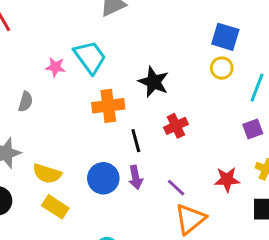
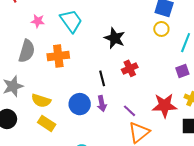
pink star: (55, 67) -> (38, 21), moved
gray semicircle: (26, 102) -> (27, 51), size x1.6
orange cross: (108, 106) -> (58, 56), moved
red star: (227, 179) -> (165, 105), size x1.4

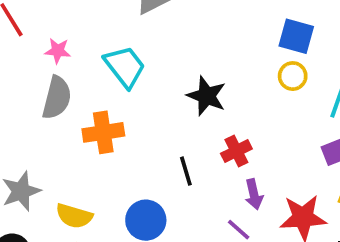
pink star: (38, 21) -> (58, 51), moved
gray semicircle: (27, 51) -> (57, 98), moved
purple arrow: (102, 104) -> (254, 194), moved

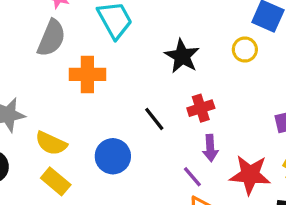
yellow circle: (293, 76) -> (245, 50), moved
black line: (186, 171) -> (154, 119), turned -30

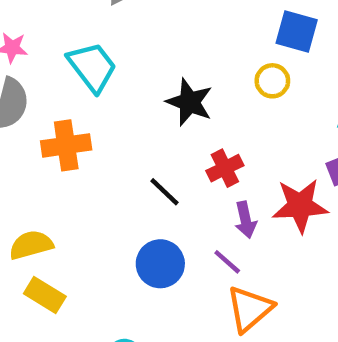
yellow semicircle: (51, 143) -> (31, 245), turned 148
blue circle: (113, 156) -> (160, 264), moved
red star: (250, 175) -> (300, 206), moved

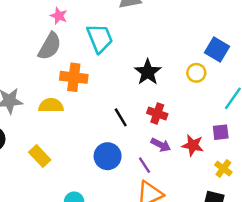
red cross: (225, 168) -> (157, 113), turned 30
red star: (300, 206) -> (193, 145), size x0.7
purple arrow: (245, 220) -> (161, 145), turned -66
yellow semicircle: (31, 245) -> (51, 105), moved

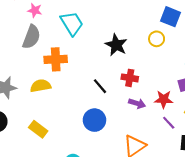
purple line: (144, 165) -> (169, 123), moved

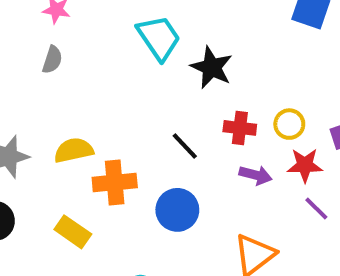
cyan trapezoid: (72, 23) -> (159, 38), moved
gray semicircle: (31, 37) -> (52, 60), size x0.6
yellow circle: (157, 39) -> (289, 124), moved
orange cross: (56, 59) -> (115, 182), moved

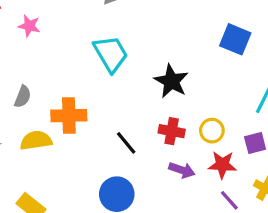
gray semicircle: (52, 60) -> (23, 97), moved
black star: (212, 67) -> (171, 81), moved
orange cross: (115, 182) -> (69, 116), moved

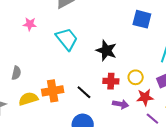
pink star: (29, 26) -> (30, 24), moved
orange cross: (69, 116) -> (53, 91), moved

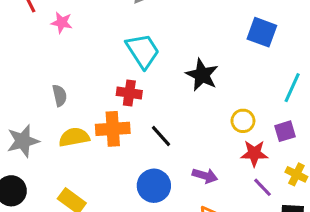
pink star: (30, 24) -> (62, 23), moved
gray semicircle: (16, 73) -> (60, 95), turned -32
red cross: (111, 81) -> (129, 93), moved
purple arrow: (121, 104) -> (205, 176), moved

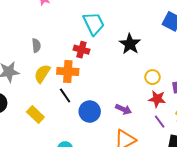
black line: (161, 136) -> (65, 96), moved
yellow semicircle: (74, 137) -> (42, 74), turned -54

